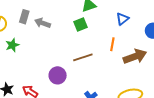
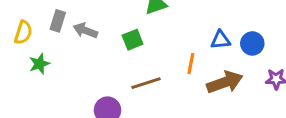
blue triangle: (122, 19) -> (220, 40), moved, turned 32
green square: (81, 24) -> (133, 40), moved

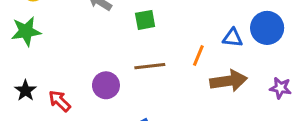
blue circle: (252, 43) -> (267, 28), moved, size x1.4
green star: (39, 64) -> (26, 31), moved, size x1.4

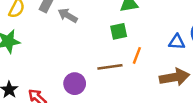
green square: (145, 20) -> (119, 31), moved
orange line: (198, 55) -> (137, 55), moved

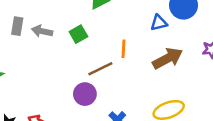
green square: (119, 31) -> (78, 34), moved
purple circle: (75, 84) -> (85, 94), moved

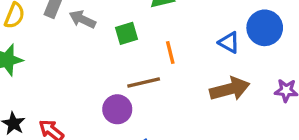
blue triangle: (159, 23) -> (229, 42), turned 30
orange line: (123, 49) -> (170, 52), moved, turned -30

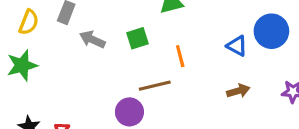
gray arrow: (82, 19) -> (92, 39), moved
brown arrow: (230, 89) -> (238, 91), size x0.6

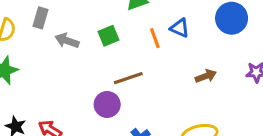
blue triangle: (237, 46) -> (180, 28), moved
orange line: (180, 56) -> (155, 38), moved

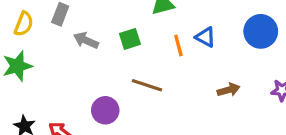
brown line: (128, 78) -> (147, 85), turned 32
purple circle: (107, 104) -> (105, 110), moved

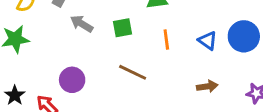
blue triangle: (205, 37) -> (208, 41), moved
purple circle: (105, 110) -> (72, 80), moved

